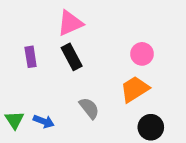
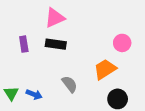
pink circle: (142, 54) -> (122, 43), moved
black rectangle: (72, 57) -> (56, 44), turned -54

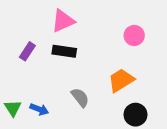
pink circle: (122, 43) -> (134, 35), moved
purple rectangle: (24, 44) -> (27, 51), turned 42

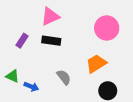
pink circle: (134, 35) -> (107, 28), size x1.5
green triangle: (13, 108) -> (13, 76), moved, turned -32

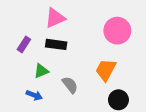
orange trapezoid: (96, 64) -> (106, 70), turned -30
green triangle: (13, 76) -> (41, 71), moved, turned -48

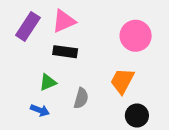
purple rectangle: (24, 44) -> (28, 26), moved, size x1.5
gray semicircle: (70, 85) -> (81, 98), turned 54

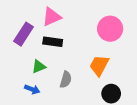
purple rectangle: (28, 26) -> (24, 34), moved

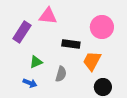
pink triangle: (52, 17) -> (48, 16), turned 30
black rectangle: (53, 42) -> (71, 44), moved

